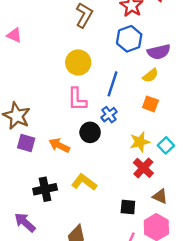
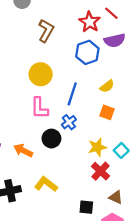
purple semicircle: (159, 52) -> (115, 40), moved

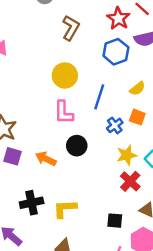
blue cross: (69, 122) -> (115, 125), moved
yellow L-shape: (46, 184) -> (65, 209), moved, turned -40

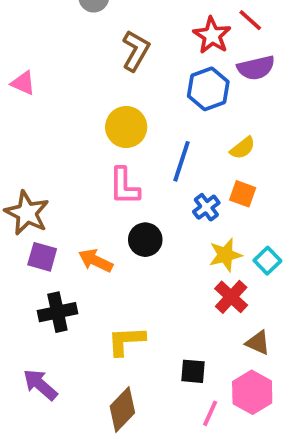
black cross: (32, 203) -> (57, 312), moved
black square: (115, 221) -> (193, 371), moved

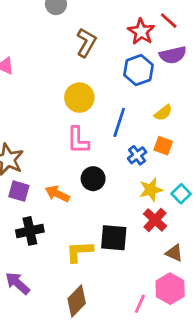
black square: (193, 371) -> (114, 238), moved, size x1.5

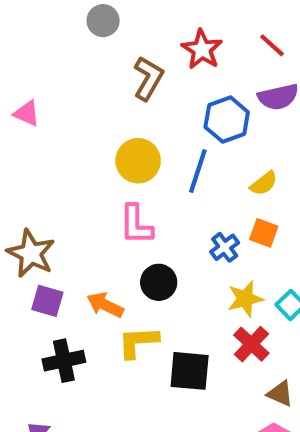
red star: (141, 32) -> (202, 49), moved
blue line: (119, 122) -> (198, 171), moved
yellow L-shape: (79, 252) -> (138, 342), moved

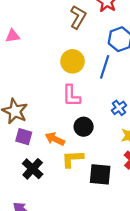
pink triangle: (27, 113) -> (13, 36), turned -32
black cross: (64, 361) -> (33, 169), turned -35

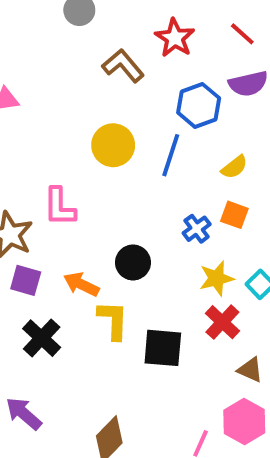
brown L-shape: (78, 17) -> (123, 66), turned -70
pink L-shape: (71, 96) -> (59, 207), moved
yellow L-shape: (72, 159) -> (113, 320), turned 95

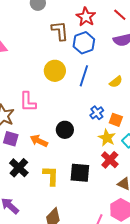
brown L-shape: (123, 66) -> (60, 31), turned 35
blue hexagon: (199, 105) -> (84, 43), moved
orange square: (234, 215) -> (116, 120), moved
yellow star: (216, 278) -> (107, 138), turned -30
yellow L-shape: (113, 320) -> (51, 176), moved

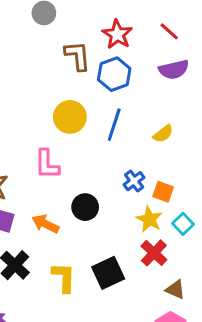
pink L-shape: (28, 102) -> (47, 164), moved
black square: (80, 173) -> (108, 273), turned -30

